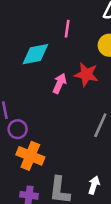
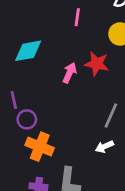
cyan diamond: (35, 54) -> (28, 51), moved
white arrow: (94, 185) -> (104, 147), moved, turned -132

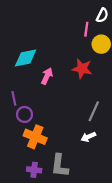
pink line: (77, 17) -> (86, 29), moved
pink arrow: (70, 73) -> (47, 76), moved

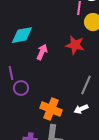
orange cross: (35, 137) -> (51, 109), moved

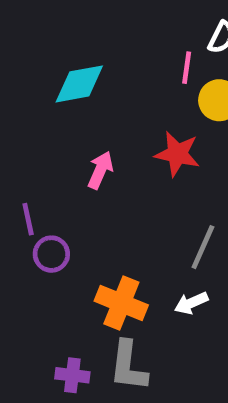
cyan diamond: (22, 35) -> (79, 84), moved

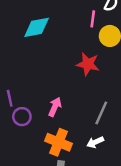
pink arrow: (100, 170) -> (55, 107), moved

